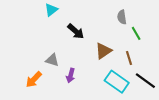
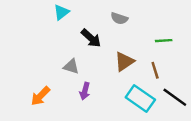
gray semicircle: (122, 17) -> (119, 18), moved, turned -64
green line: (136, 33) -> (164, 41), turned -64
gray triangle: (52, 60) -> (71, 66), moved

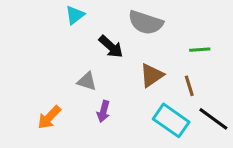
gray semicircle: (119, 18) -> (146, 23), size x1.6

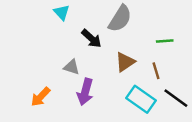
cyan triangle: (75, 15) -> (62, 12), turned -35
gray semicircle: (146, 23) -> (120, 19), turned -76
purple arrow: (103, 111) -> (85, 92), size x1.5

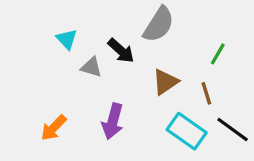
cyan triangle: (62, 12) -> (67, 39), moved
green line: (165, 41) -> (218, 54), turned -56
gray triangle: (72, 67) -> (91, 67), moved

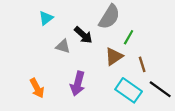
cyan triangle: (67, 39) -> (46, 18), moved, turned 35
green line: (218, 54) -> (129, 37), moved
orange arrow: (54, 128) -> (37, 88), turned -72

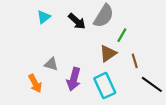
black arrow: (83, 35) -> (77, 21), moved
gray triangle: (63, 46) -> (51, 64), moved
cyan rectangle: (129, 90) -> (105, 86), moved, turned 30

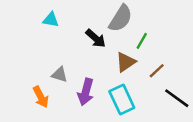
cyan triangle: (44, 17) -> (51, 20), turned 48
black arrow: (77, 21) -> (96, 38), moved
brown line: (135, 61) -> (157, 71), turned 64

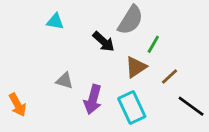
orange arrow: (41, 97) -> (17, 105), moved

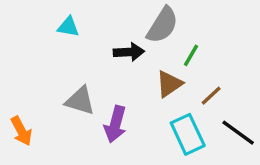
black arrow: (104, 42) -> (129, 52), turned -45
gray triangle: (65, 81) -> (80, 101), size x1.4
cyan rectangle: (132, 107) -> (188, 134), moved

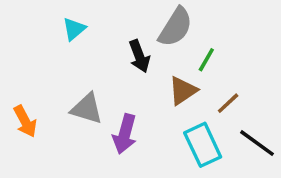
cyan triangle: (68, 27) -> (74, 29), turned -50
black arrow: (129, 52) -> (139, 56), turned 72
orange arrow: (21, 131) -> (25, 121), moved

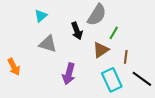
brown line: (228, 103) -> (126, 57), turned -40
gray triangle: (87, 109) -> (48, 44), moved

